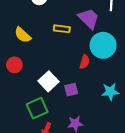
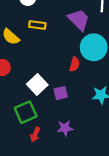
yellow rectangle: (62, 29) -> (37, 25), moved

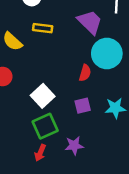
purple square: (61, 93) -> (83, 106), moved
green square: (26, 112) -> (45, 126), moved

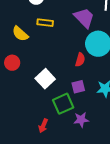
green square: (45, 126) -> (63, 104), moved
purple star: (74, 146) -> (81, 120), moved

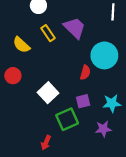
purple trapezoid: (84, 18) -> (75, 28), moved
yellow rectangle: (45, 23) -> (48, 33), turned 49
purple star: (81, 120) -> (103, 129), moved

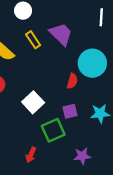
purple star: (103, 129) -> (82, 156), moved

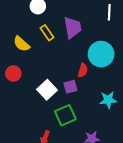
purple trapezoid: (61, 34) -> (73, 28), turned 35
purple square: (70, 111) -> (70, 87), moved

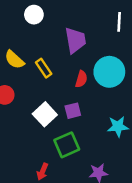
yellow rectangle: (47, 33) -> (44, 68), moved
red semicircle: (83, 70) -> (81, 79), moved

